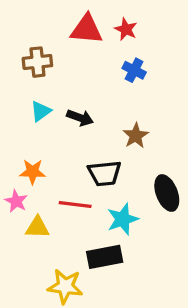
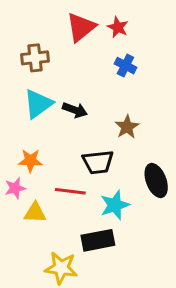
red triangle: (87, 29) -> (81, 27), turned -44
cyan triangle: (41, 111) -> (38, 104), size x1.5
pink star: (16, 201) -> (15, 188), turned 30

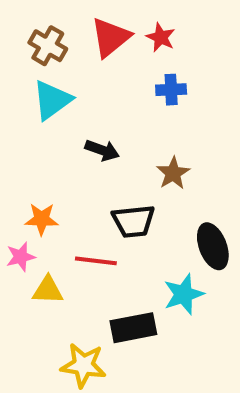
brown cross: (35, 58) -> (48, 46), moved, turned 36
blue cross: (125, 66) -> (171, 90), turned -30
cyan triangle: (38, 104) -> (52, 100), moved
cyan star: (115, 205) -> (184, 294), moved

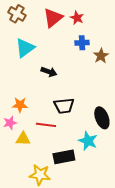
brown cross: (48, 46) -> (17, 14), moved
brown star: (173, 173) -> (101, 56), moved
cyan star: (184, 294) -> (88, 141), turned -30

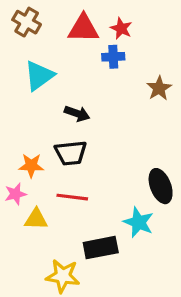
red triangle: (53, 18) -> (83, 28), turned 40
blue cross: (82, 43) -> (113, 57), moved
black trapezoid: (64, 106) -> (71, 153), moved

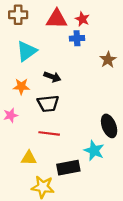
brown cross: (27, 22) -> (18, 15), turned -30
orange star: (31, 166) -> (21, 86), moved
pink star: (16, 194) -> (11, 115), moved
yellow triangle: (36, 219) -> (29, 158), moved

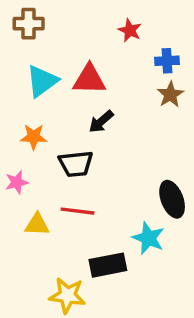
red triangle: (57, 19) -> (89, 79), moved
blue cross: (77, 38) -> (167, 61), moved
black arrow: (52, 77) -> (101, 122), moved, turned 119
yellow triangle: (29, 158) -> (37, 225), moved

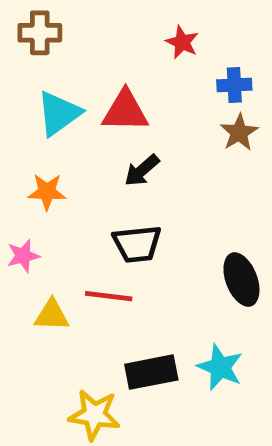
black trapezoid: (76, 164) -> (137, 244), moved
cyan star: (148, 238) -> (220, 367), moved

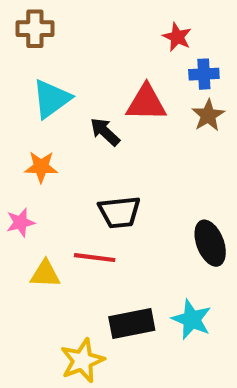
red star: (182, 42) -> (177, 37), moved
red triangle: (125, 111) -> (146, 103), moved
black arrow: (142, 170) -> (105, 132), moved, turned 84
yellow star: (94, 415) -> (82, 361), turned -30

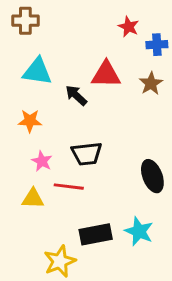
blue cross: (204, 74) -> (157, 45), moved
cyan triangle: (51, 99) -> (37, 71), turned 44
pink star: (20, 222) -> (42, 161), moved, turned -30

